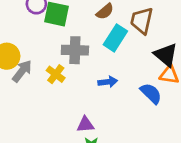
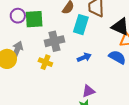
gray arrow: (22, 71) -> (17, 50), moved
purple triangle: (85, 125) -> (88, 91), moved

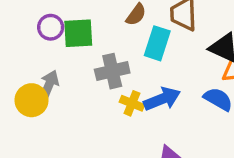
blue arrow: (84, 57) -> (162, 99), size x1.5
yellow cross: (45, 62) -> (132, 103), moved

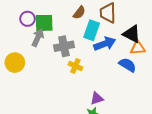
gray arrow: (49, 85) -> (38, 38), moved
blue arrow: (162, 99) -> (105, 44), moved

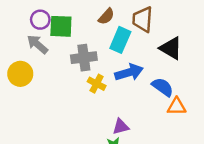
gray arrow: (38, 38) -> (37, 44), moved, turned -78
blue arrow: (105, 44) -> (129, 72), moved
orange triangle: (138, 48) -> (177, 107), moved

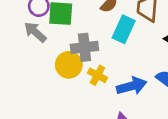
blue arrow: (129, 72) -> (132, 86), moved
yellow circle: (20, 74) -> (69, 65), moved

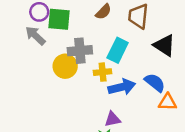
cyan rectangle: (124, 29) -> (118, 50), moved
yellow cross: (97, 75) -> (103, 72), moved, turned -36

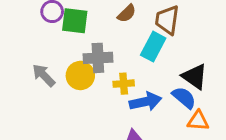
gray arrow: (35, 36) -> (44, 75), moved
black triangle: (164, 45) -> (195, 76), moved
cyan rectangle: (118, 50) -> (153, 47), moved

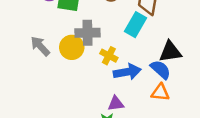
black triangle: (195, 76) -> (170, 52), turned -45
yellow cross: (124, 84) -> (109, 56), turned 30
orange triangle: (198, 121) -> (160, 92), moved

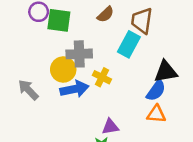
gray arrow: (40, 46) -> (28, 90), moved
blue semicircle: (160, 70) -> (156, 90), turned 85
blue arrow: (127, 72) -> (74, 89), moved

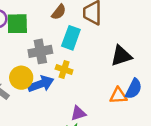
cyan rectangle: (129, 44) -> (71, 38), moved
yellow circle: (63, 70) -> (21, 78), moved
blue semicircle: (156, 90) -> (134, 89), moved

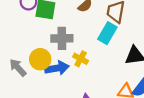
cyan rectangle: (71, 38) -> (107, 33), moved

